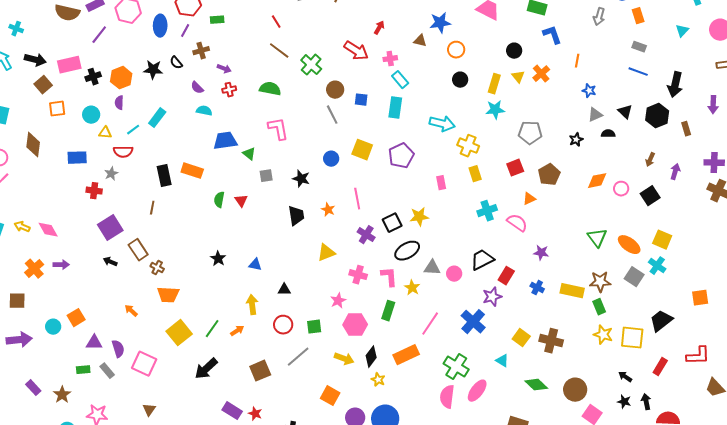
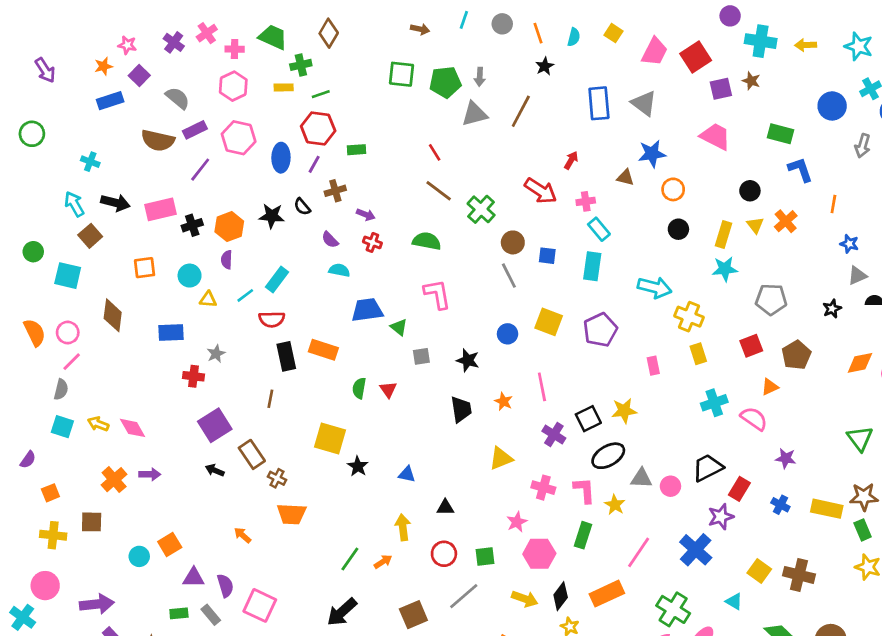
brown square: (43, 85) -> (90, 236), moved
red cross: (229, 90) -> (372, 242), turned 32
red semicircle: (123, 152) -> (272, 319), moved
yellow square: (179, 333) -> (330, 439), moved, turned -35
purple arrow: (19, 340) -> (97, 604), moved

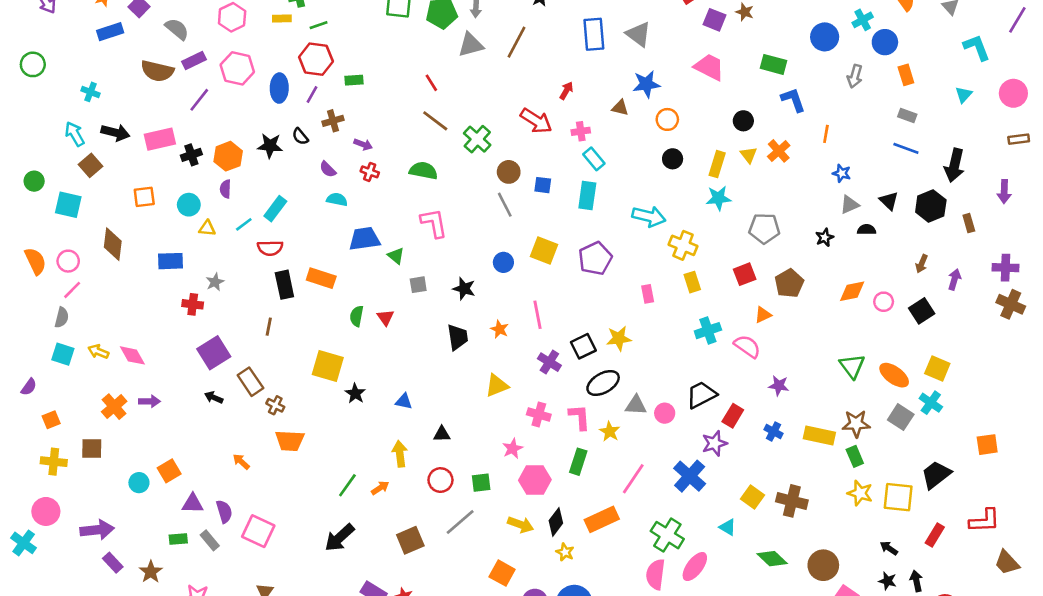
purple square: (721, 89) -> (714, 20), turned 35

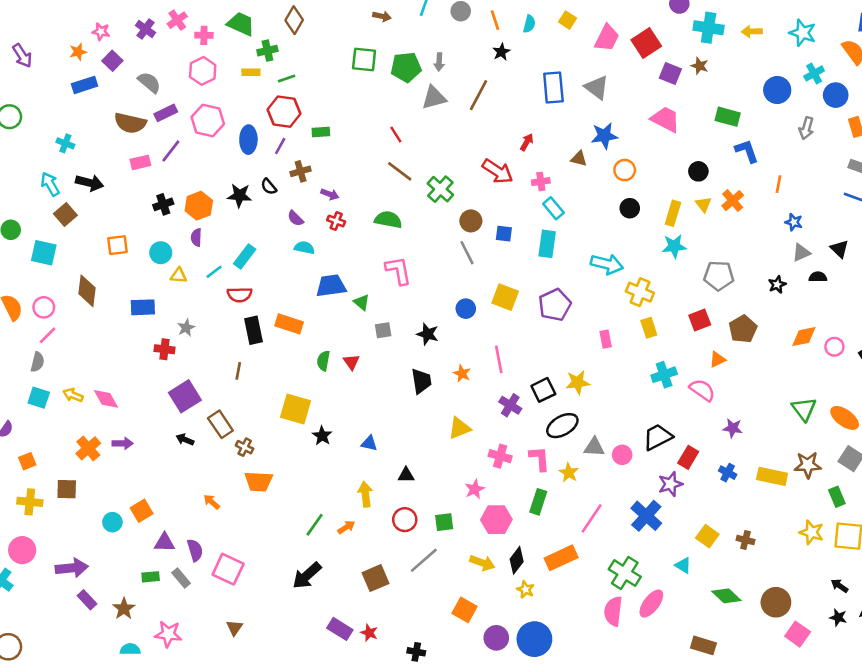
pink rectangle: (160, 139) -> (140, 162), moved, size x0.7
green rectangle: (855, 456) -> (837, 497), moved
brown cross: (792, 501) -> (745, 540), size x0.6

